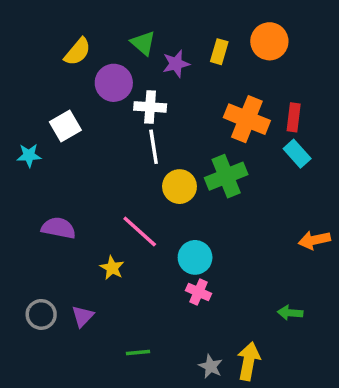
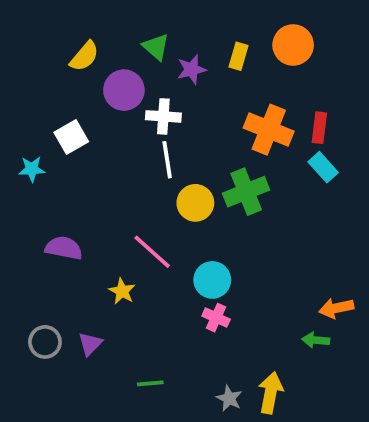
orange arrow: (314, 240) -> (336, 308), moved

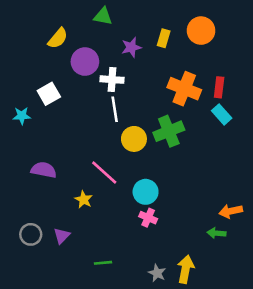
green triangle: (156, 47) -> (103, 16), moved, turned -30

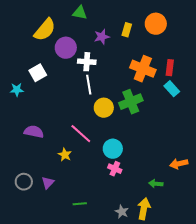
yellow semicircle: (58, 38) -> (45, 30), size x1.4
green arrow: (217, 233) -> (156, 184), moved

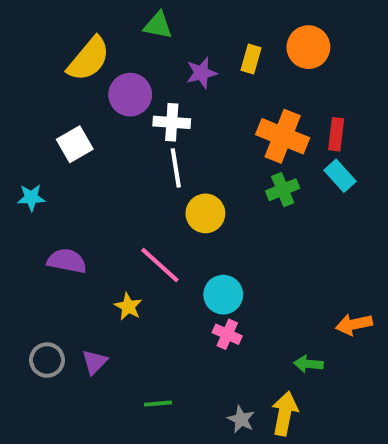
cyan star: (17, 90) -> (31, 198), moved
green cross: (131, 102) -> (283, 190), moved, size x0.7

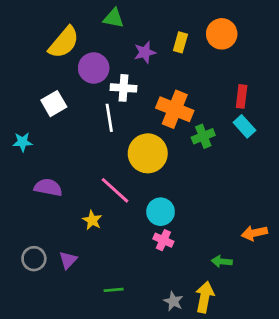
orange cross: (283, 136) -> (175, 109), moved
white line: (176, 168) -> (109, 118), moved
yellow circle: (205, 213) -> (148, 153), size x1.4

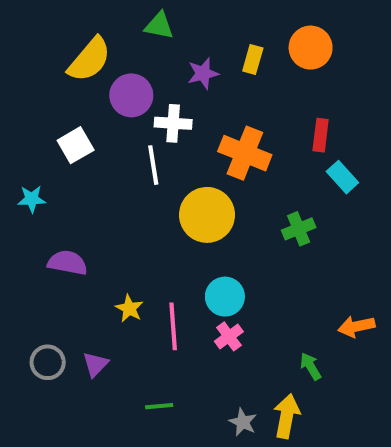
red rectangle: (242, 96) -> (321, 135), moved
green cross: (203, 136) -> (299, 229), moved
pink line: (115, 190) -> (173, 326), moved, turned 44
pink cross: (163, 240) -> (229, 336), turned 30
green arrow: (222, 261) -> (311, 366), turned 54

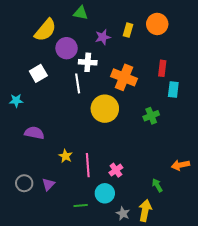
cyan rectangle: (342, 177) -> (173, 89), turned 49
cyan circle: (225, 297) -> (105, 193), moved

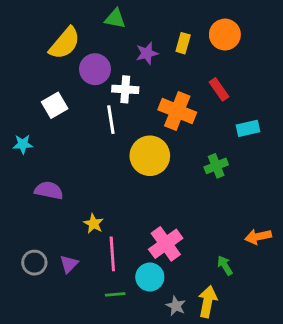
red rectangle: (162, 68) -> (219, 89), moved, turned -42
cyan rectangle: (173, 89) -> (248, 128), turned 70
pink line: (88, 165) -> (112, 254), moved
pink cross: (116, 170) -> (166, 244), size x1.6

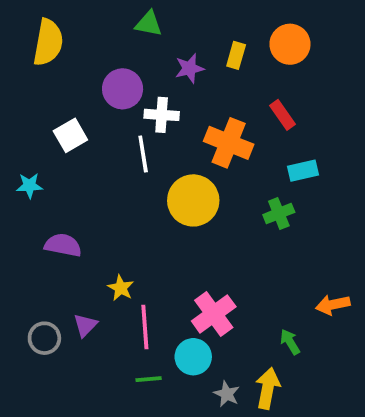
yellow semicircle: (65, 43) -> (48, 42), moved, turned -30
cyan rectangle: (248, 128) -> (303, 171), moved
purple triangle: (69, 264) -> (85, 325), moved

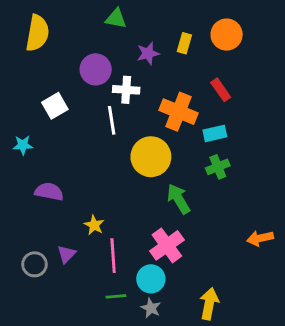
cyan rectangle: (303, 171) -> (215, 133), moved
green arrow: (290, 342) -> (179, 199), moved, size x1.5
gray star: (227, 394) -> (151, 308), moved

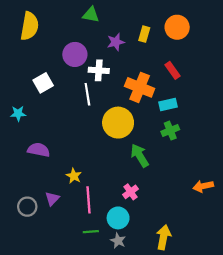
pink cross: (167, 245) -> (131, 192), size x0.6

